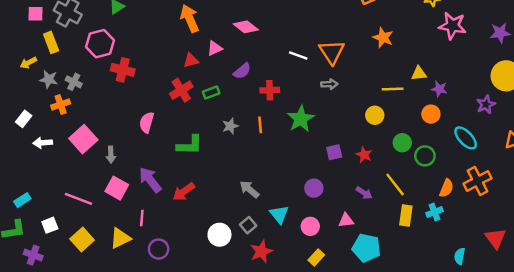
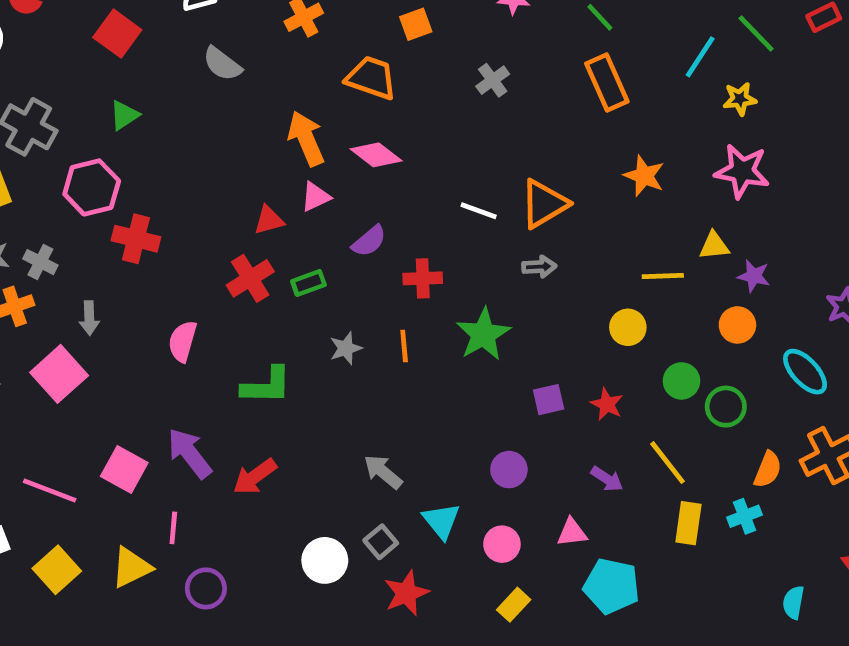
orange arrow: (190, 18) -> (306, 138), moved
pink star: (452, 26) -> (742, 171), moved
orange triangle: (332, 52) -> (544, 204), turned 32
gray arrow: (111, 155) -> (89, 318), moved

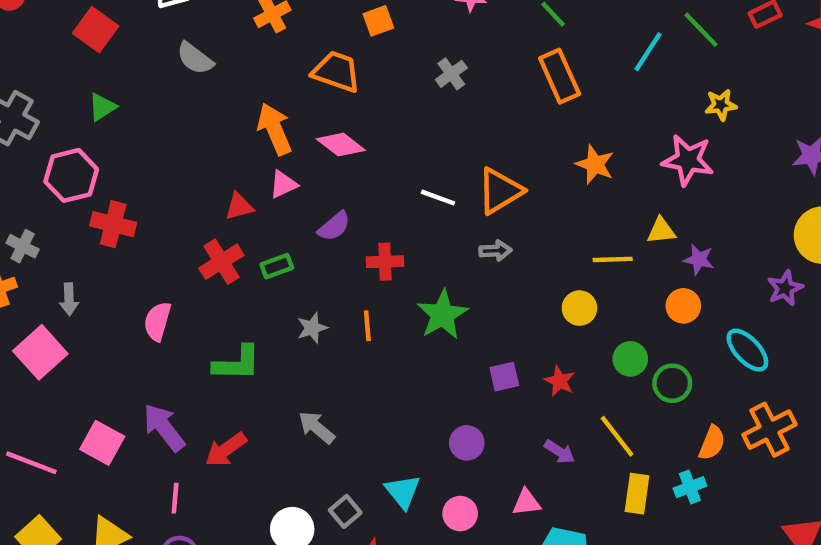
yellow star: (740, 99) -> (721, 105), moved
gray arrow: (383, 472) -> (316, 427), moved
pink line: (173, 528) -> (175, 498), moved

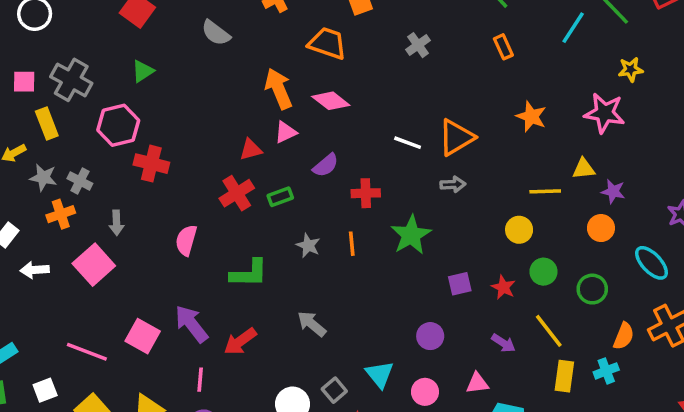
orange rectangle: (560, 76) -> (503, 47), size x0.6
gray star: (312, 328) -> (308, 245), turned -30
green circle: (630, 359) -> (543, 272), moved

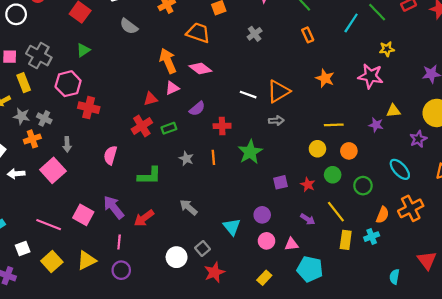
yellow triangle: (584, 169) -> (393, 111), moved
orange circle: (601, 228) -> (349, 151), moved
cyan triangle: (380, 374) -> (232, 227), moved
pink circle: (425, 392) -> (266, 241), moved

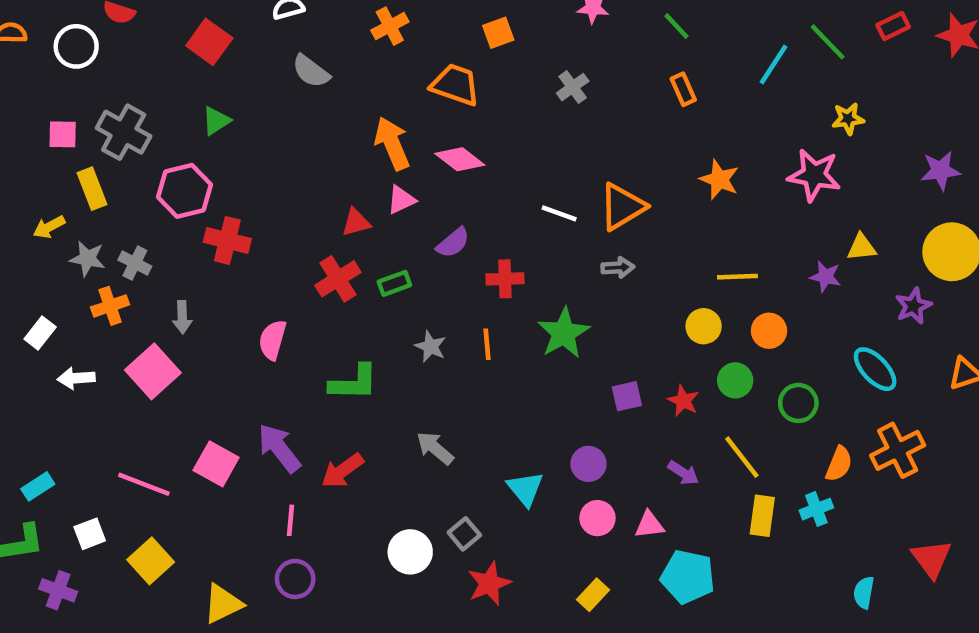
yellow triangle: (87, 260) -> (223, 604), moved

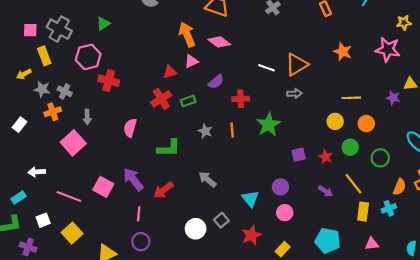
white arrow: (76, 378) -> (37, 172), moved
pink triangle: (649, 525) -> (372, 244), moved
red star: (489, 583) -> (251, 235), moved

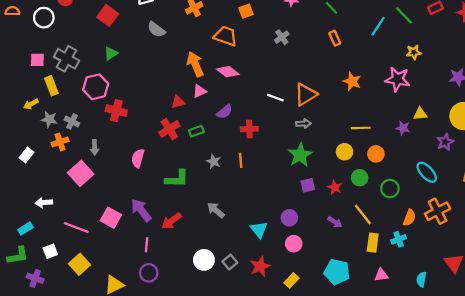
green star: (269, 125) -> (300, 155), moved
gray square: (221, 220) -> (230, 262), moved

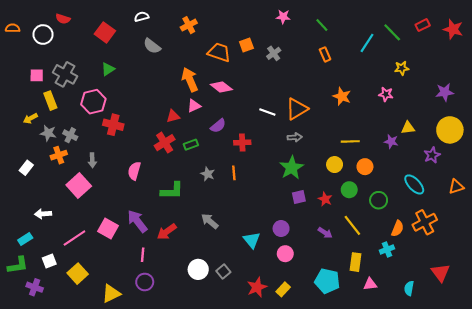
orange square: (246, 11) -> (246, 45), moved
pink star: (398, 79) -> (386, 94), size x0.6
pink line: (76, 227) -> (74, 238), turned -55
yellow rectangle: (373, 243) -> (356, 262), moved
red star: (260, 266) -> (257, 287), moved

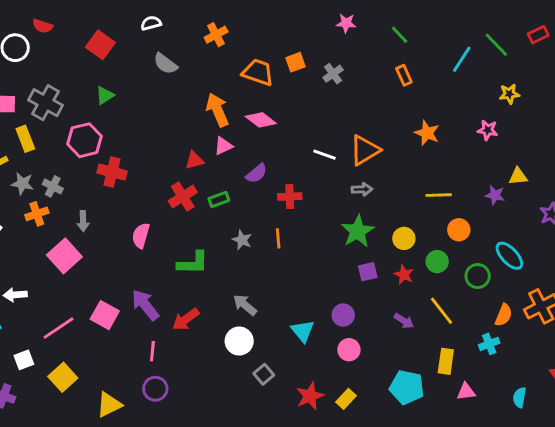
yellow circle: (335, 165) -> (404, 238), moved
cyan ellipse: (414, 184) -> (509, 256), moved
white circle: (198, 269) -> (239, 341), moved

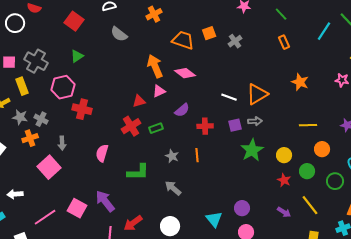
purple square: (368, 272) -> (235, 125), moved
gray arrow: (245, 305) -> (173, 188), moved
red arrow: (186, 319) -> (133, 223), moved

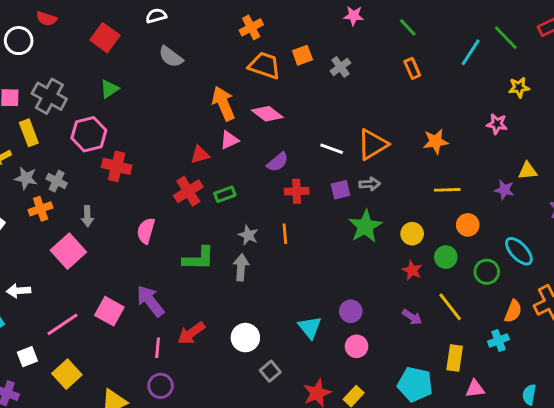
orange cross: (154, 14) -> (251, 27), moved
orange star: (300, 82) -> (436, 142), moved, turned -30
purple semicircle: (182, 110) -> (278, 162), moved
gray arrow: (173, 188) -> (241, 267), moved, turned 54

